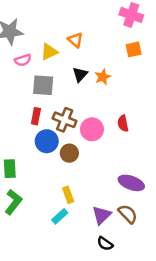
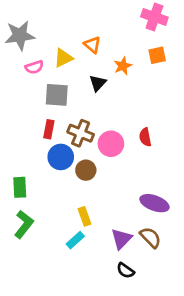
orange star: (103, 77) -> (123, 66), moved

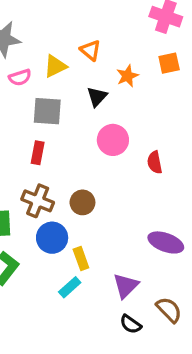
brown cross: (81, 133) -> (38, 201), moved
pink circle: (111, 144) -> (113, 140), moved
blue circle: (61, 157) -> (52, 238), moved
brown semicircle: (151, 237) -> (169, 310), moved

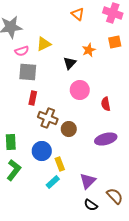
orange triangle: (91, 50) -> (78, 14), moved
gray square: (47, 111) -> (28, 72), moved
brown cross: (38, 201) -> (48, 118), moved
brown circle: (82, 202) -> (69, 129), moved
purple ellipse: (166, 242) -> (106, 139), moved, turned -35

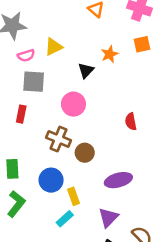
pink circle: (80, 90) -> (73, 104), moved
red rectangle: (33, 98) -> (21, 114), moved
purple ellipse: (106, 139) -> (118, 180), moved

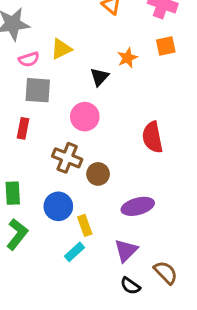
red semicircle: (131, 122) -> (152, 137), size x1.5

